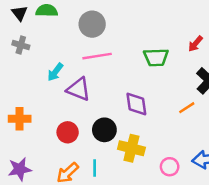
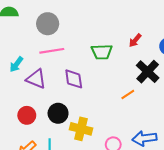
purple diamond: (136, 104) -> (74, 79), moved

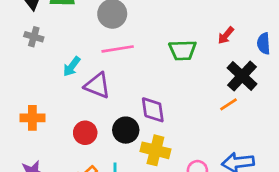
purple diamond: (74, 79) -> (153, 110), moved
orange line: (128, 95) -> (229, 104), moved

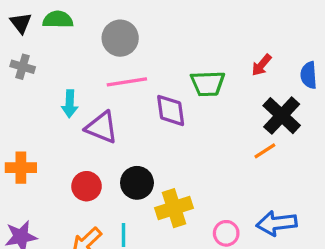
cyan arrow: (72, 67) -> (70, 104), turned -35
purple diamond: (153, 110) -> (171, 110), moved
yellow cross: (155, 150) -> (174, 208), turned -32

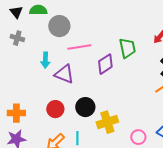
gray circle: (120, 38) -> (59, 26), moved
green trapezoid: (208, 84) -> (127, 48), turned -100
purple diamond: (171, 110) -> (105, 64), turned 65
orange cross: (21, 168) -> (16, 113), moved

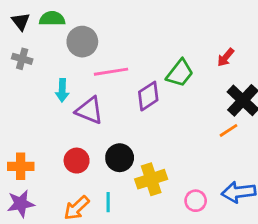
green trapezoid: (127, 48) -> (180, 73), turned 50

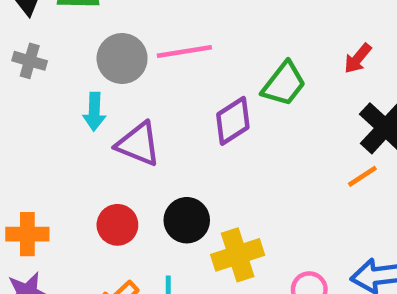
gray circle: (82, 42) -> (122, 58), moved
pink line: (111, 72) -> (184, 52), moved

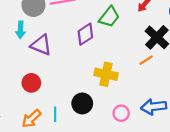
black circle: (187, 220) -> (82, 103), moved
yellow cross: (238, 255) -> (106, 74), moved, turned 30

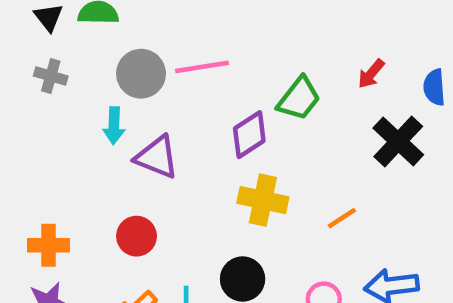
orange line: (146, 60) -> (342, 218), moved
yellow cross: (106, 74) -> (263, 200), moved

